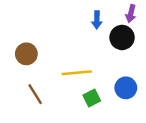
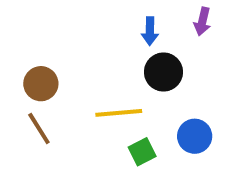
black circle: (122, 37) -> (163, 72), moved
brown line: (35, 94) -> (39, 128), moved

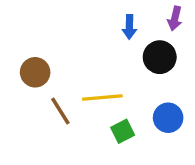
black circle: (163, 72) -> (160, 57), moved
brown line: (39, 128) -> (60, 111), moved

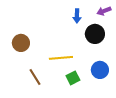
purple arrow: (175, 18) -> (104, 11), turned 56
brown line: (60, 111) -> (35, 77), moved

